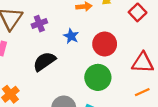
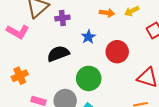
green circle: (98, 77) -> (89, 78), moved

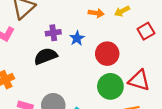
purple cross: (62, 18) -> (53, 33), moved
green circle: (89, 78) -> (110, 86), moved

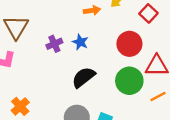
red circle: (107, 54) -> (129, 44), moved
black semicircle: (46, 56) -> (84, 77), moved

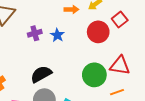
red circle: (129, 44) -> (98, 32), moved
black semicircle: (84, 77) -> (41, 74), moved

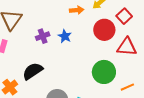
red triangle: (120, 66) -> (127, 47), moved
black semicircle: (41, 74) -> (33, 71), moved

